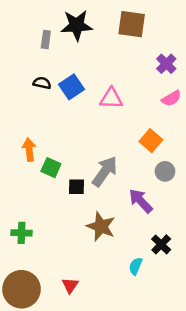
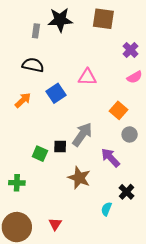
black semicircle: (42, 83) -> (33, 65), size x1.5
blue square: (71, 87) -> (56, 93), moved
orange arrow: (29, 150) -> (23, 100), moved, turned 54
green square: (51, 168) -> (40, 154), moved

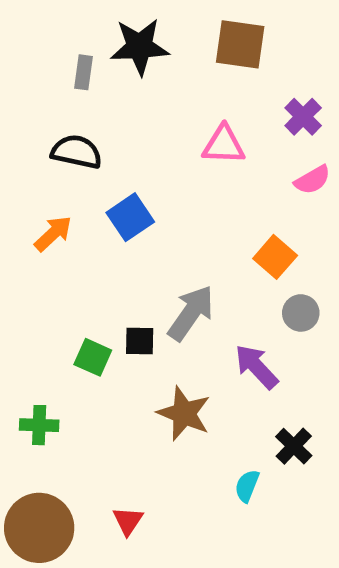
pink triangle: (87, 77) -> (224, 145), moved

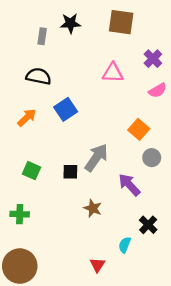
black star: (140, 47) -> (70, 23), size x0.7
green square: (93, 357) -> (32, 171), moved
brown star: (184, 413) -> (93, 208), size x0.7
red triangle: (128, 521) -> (98, 265), moved

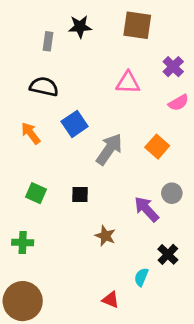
orange arrow: (27, 118) -> (31, 133), turned -84
gray arrow: (96, 158) -> (109, 149), moved
gray circle: (152, 158) -> (172, 193), moved
red triangle: (98, 265) -> (111, 300), turned -42

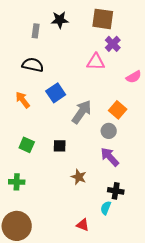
purple cross: (173, 67) -> (113, 44), moved
gray circle: (172, 193) -> (109, 131), moved
black cross: (168, 254) -> (116, 191), moved, turned -35

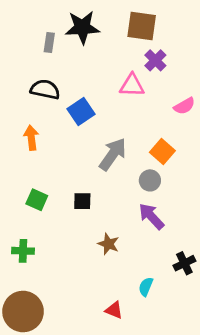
black star: (60, 20) -> (82, 27), size x1.4
blue square: (56, 93) -> (81, 111), moved
orange arrow: (23, 100) -> (31, 138), turned 30
black cross: (116, 191) -> (184, 263), moved, turned -35

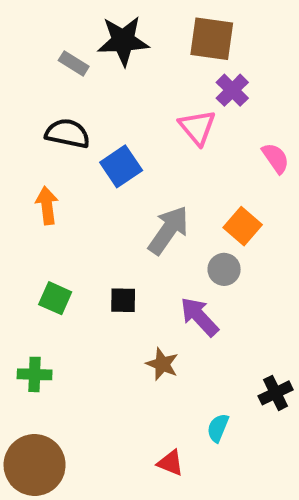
gray rectangle: (49, 43) -> (74, 63), turned -66
pink triangle: (132, 85) -> (197, 127), turned 48
pink semicircle: (184, 106) -> (276, 158), turned -95
purple arrow: (151, 216) -> (199, 317), moved

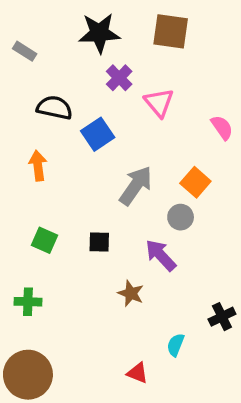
gray rectangle: (74, 63) -> (25, 51), moved
purple cross: (232, 90) -> (119, 78), moved

